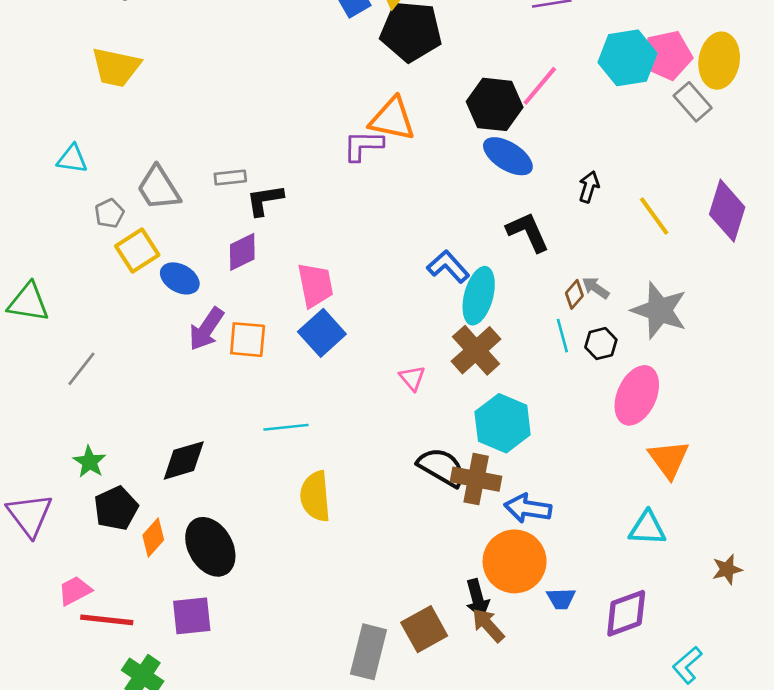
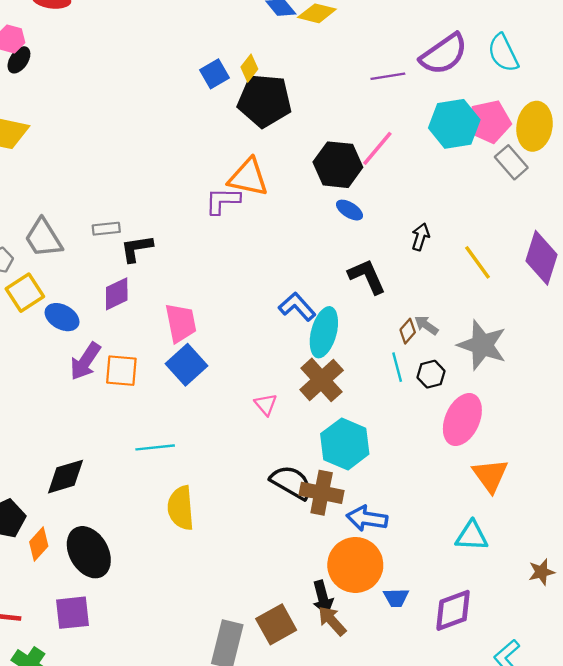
blue ellipse: (508, 156) -> (349, 210), size x0.6

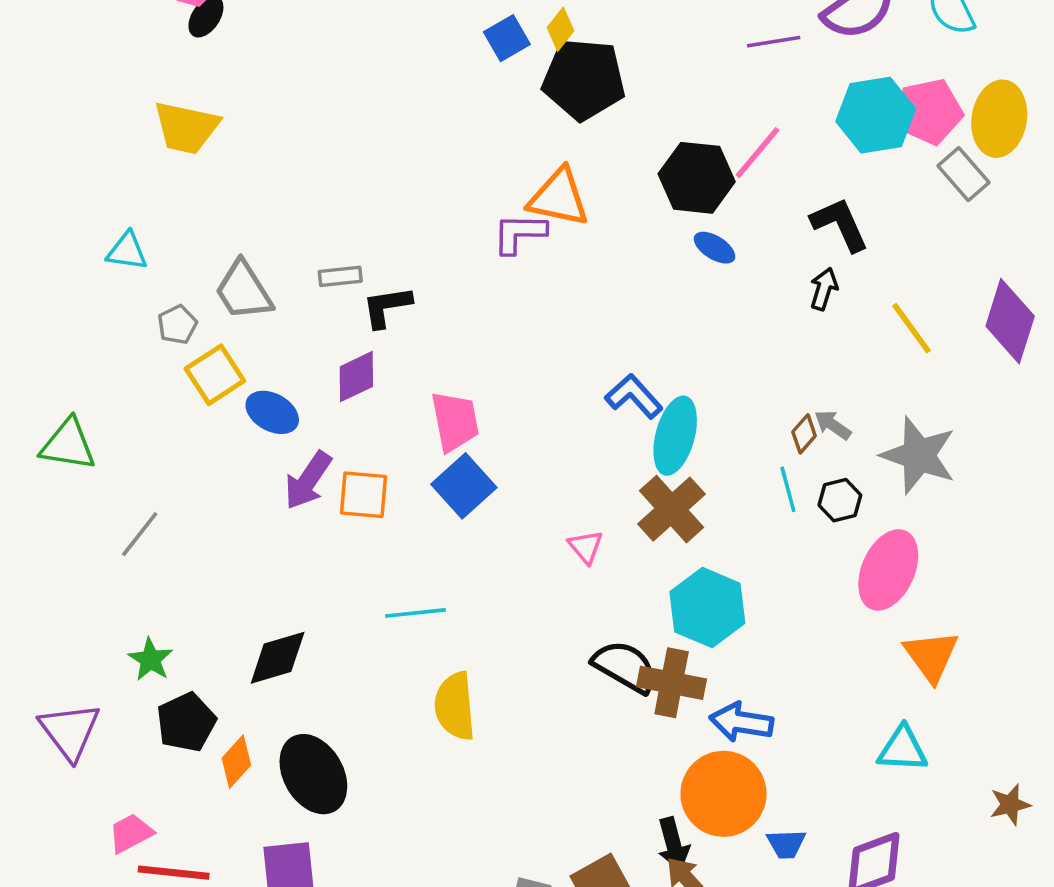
black L-shape: (367, 276) -> (840, 224), moved

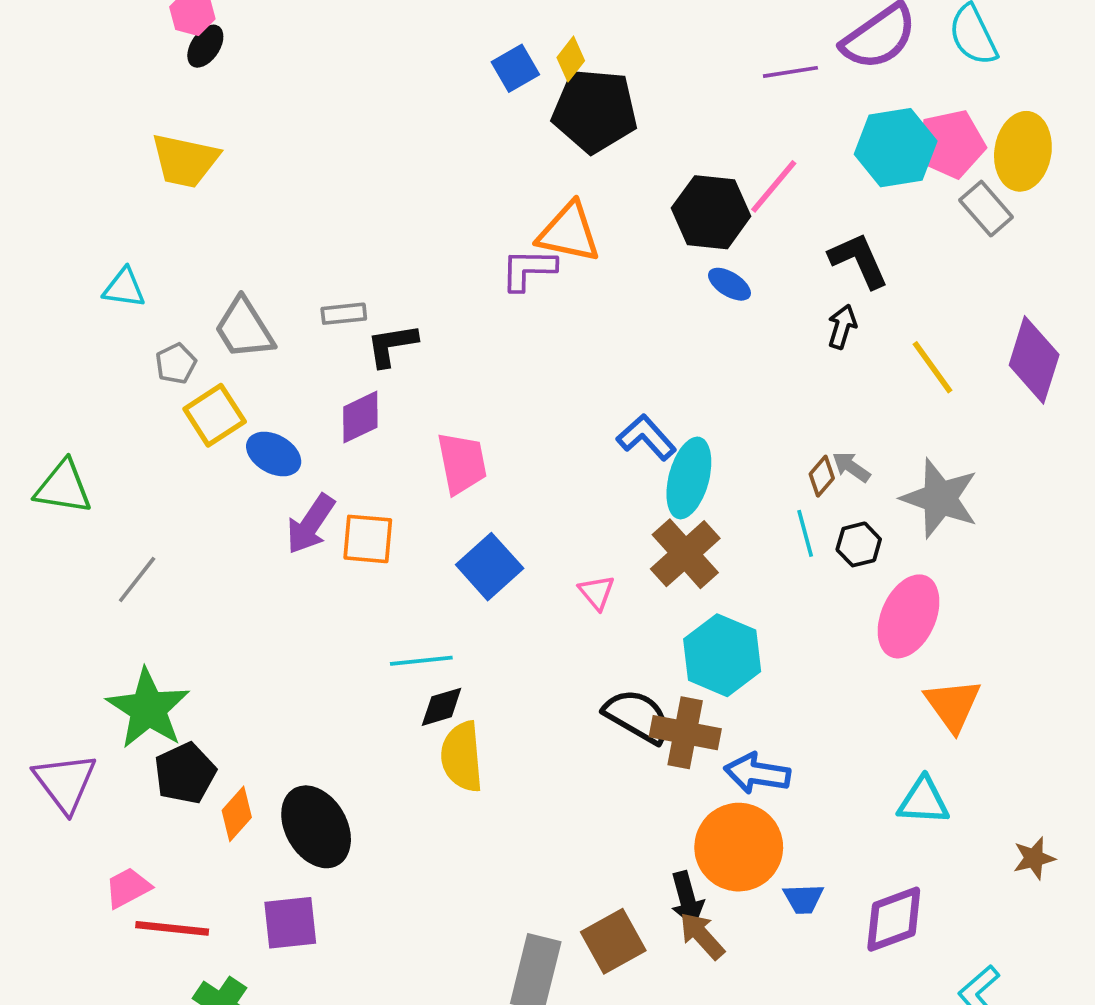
blue square: (464, 486) -> (490, 567), moved
black diamond: (278, 658) -> (442, 707), moved, size x0.7
green star: (150, 660) -> (148, 709), size x1.8

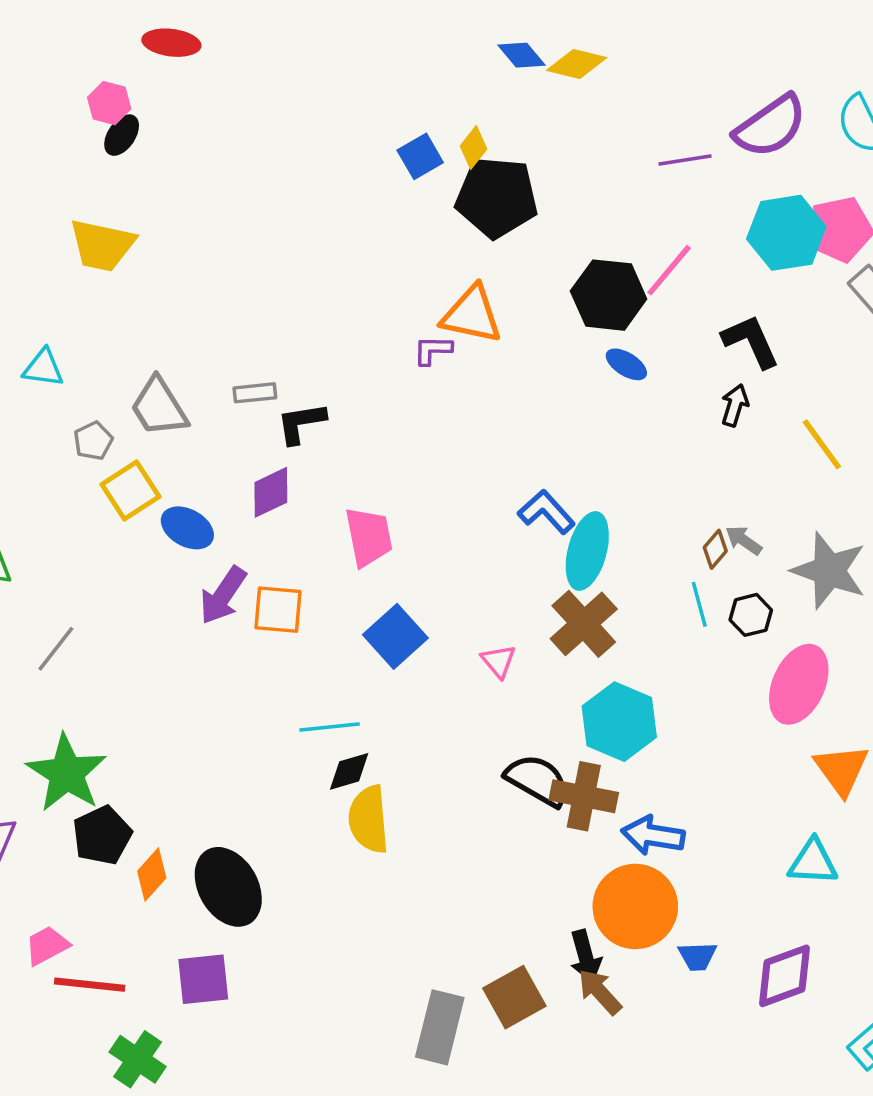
purple L-shape: (528, 269) -> (433, 350), size x0.7

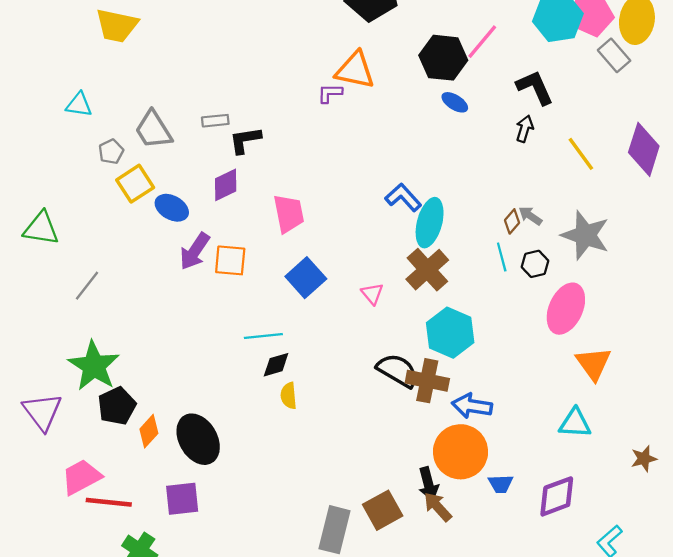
yellow semicircle: (369, 819) -> (289, 396), size x0.6
pink trapezoid: (47, 946) -> (81, 477), size x1.4

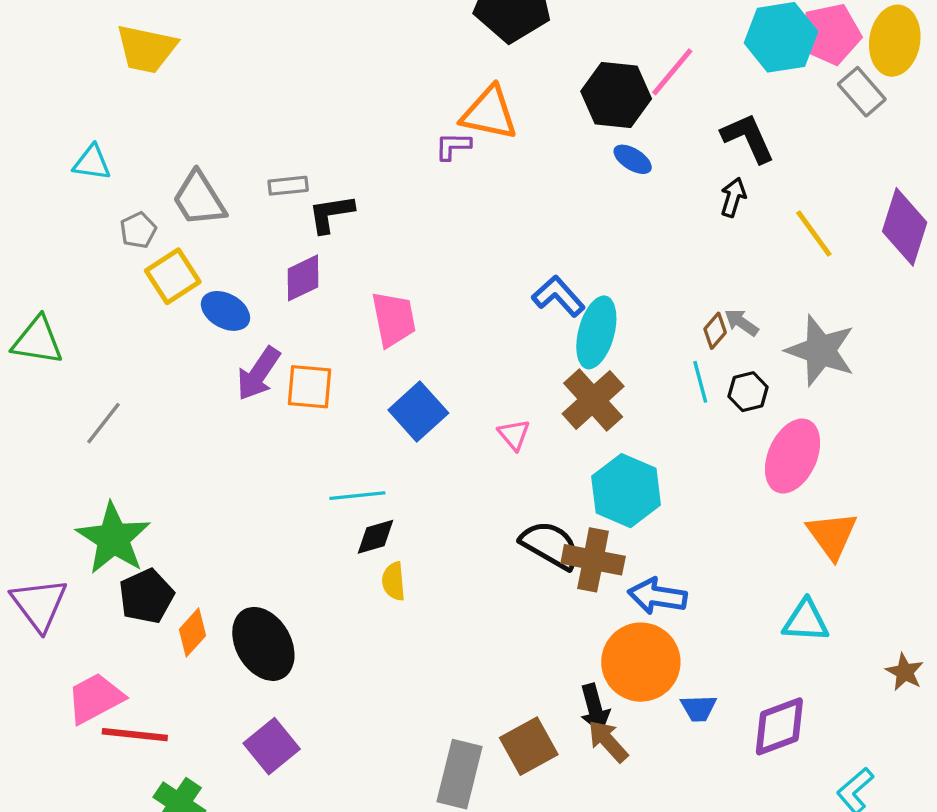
brown star: (644, 459) -> (905, 672), turned -30
purple square: (182, 499) -> (272, 746), moved, turned -33

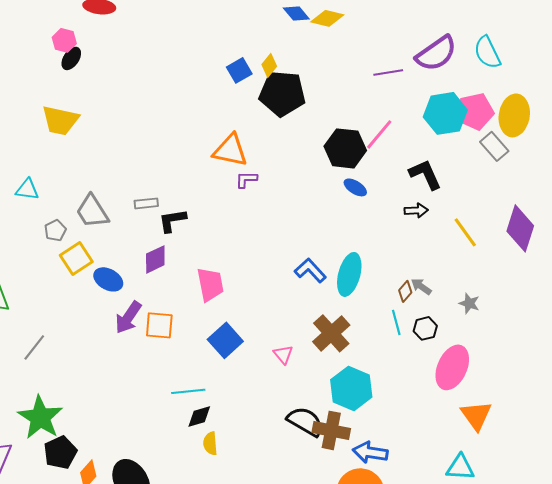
orange triangle: (489, 113) -> (230, 150), moved
black arrow: (733, 197) -> (416, 210), turned 70
cyan ellipse: (596, 332) -> (349, 274), moved
gray star: (821, 351) -> (469, 303), size x0.5

